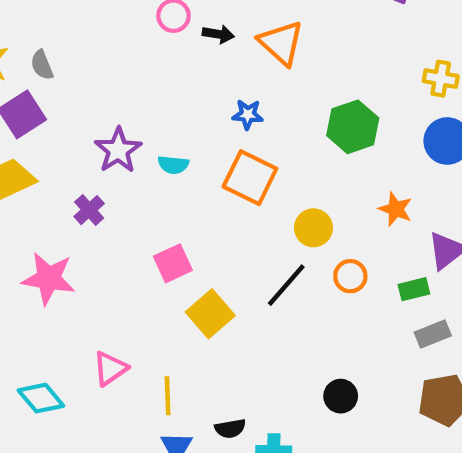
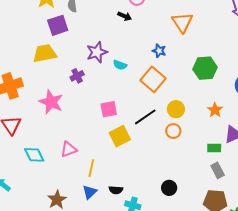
black arrow: (218, 34) -> (125, 16), moved
orange circle: (350, 276) -> (173, 131), moved
black line: (286, 285) -> (145, 117), moved
gray rectangle: (433, 334) -> (218, 170), turned 70

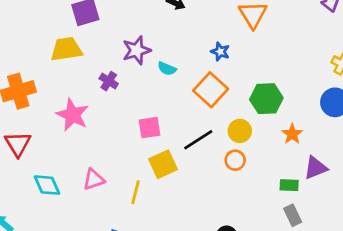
green hexagon: (205, 68) -> (266, 99), moved
purple cross: (77, 76) -> (109, 81), turned -32
yellow line: (91, 168) -> (135, 192), moved

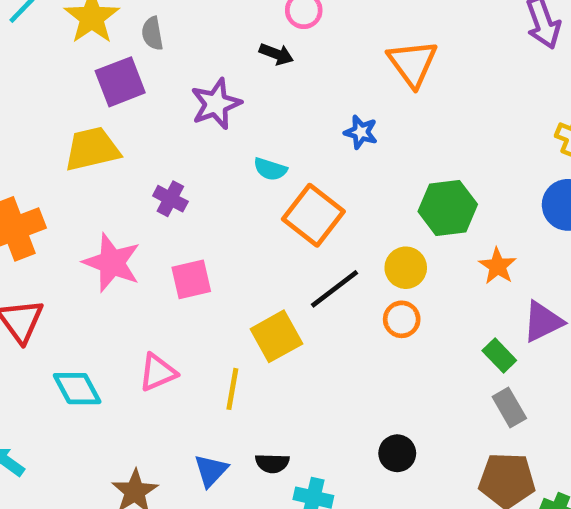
purple star: (137, 50) -> (216, 104), moved
orange square: (211, 90) -> (313, 215), moved
pink square: (150, 128) -> (191, 279), moved
green rectangle: (289, 185) -> (499, 356), turned 48

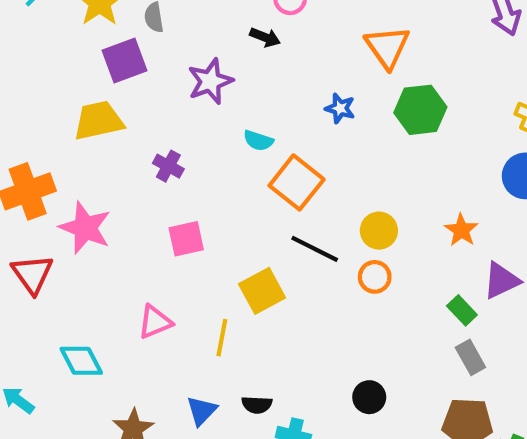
green hexagon: (448, 208) -> (420, 110), moved
pink star: (112, 263) -> (85, 228), moved
black line: (334, 289) -> (315, 249), turned 63
cyan diamond: (77, 389) -> (81, 361), moved

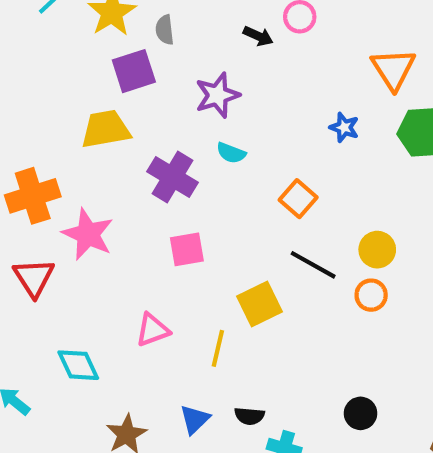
black arrow: (265, 37) -> (258, 36), moved
cyan semicircle: (258, 141) -> (231, 153), moved
purple cross: (168, 166) -> (172, 177), size x1.6
orange square: (297, 182) -> (298, 199), size x0.7

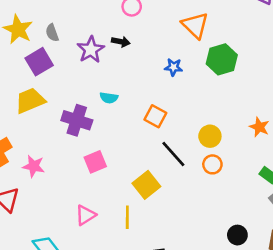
black arrow: (258, 36) -> (121, 42), moved
purple star: (217, 95) -> (91, 50), moved
pink star: (88, 234) -> (34, 166), size x0.7
black line: (313, 265) -> (173, 154), turned 32
black circle: (361, 413) -> (237, 235), moved

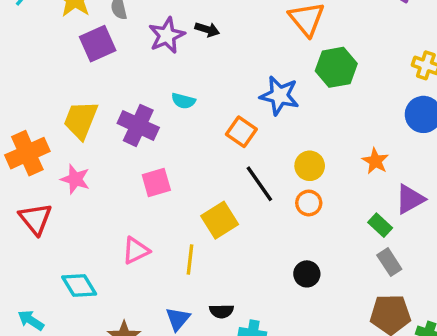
blue star: (173, 67) -> (279, 96), moved, size x1.6
yellow trapezoid: (30, 101) -> (81, 120), moved, turned -52
black circle: (237, 235) -> (307, 274), moved

